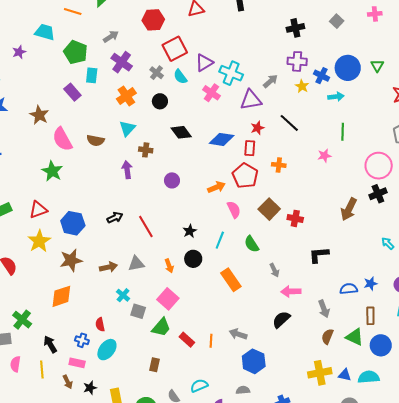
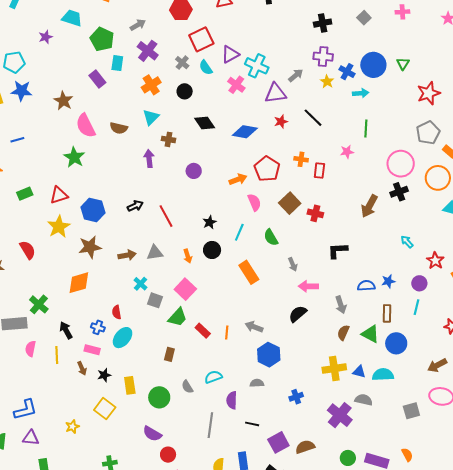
red rectangle: (250, 148) -> (319, 170), moved

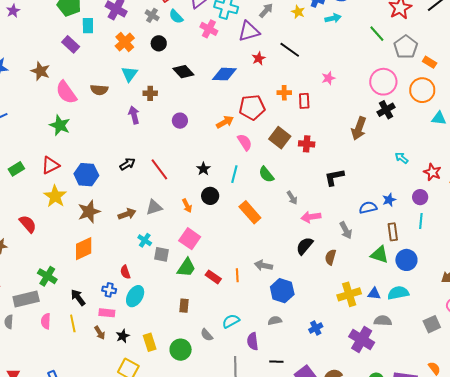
green line: (366, 129) -> (377, 34), moved, turned -36
red pentagon: (267, 169) -> (252, 107), turned -30
brown semicircle: (343, 333) -> (330, 257), moved

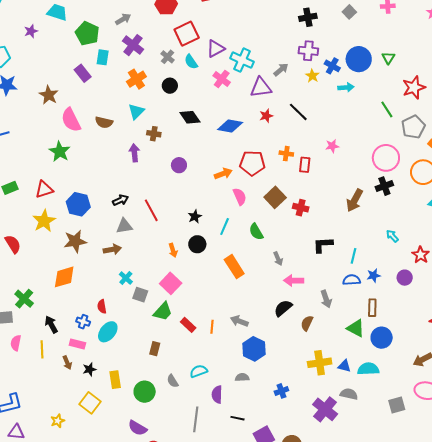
gray triangle: (154, 207) -> (124, 226), moved
cyan line: (421, 221) -> (354, 256), moved

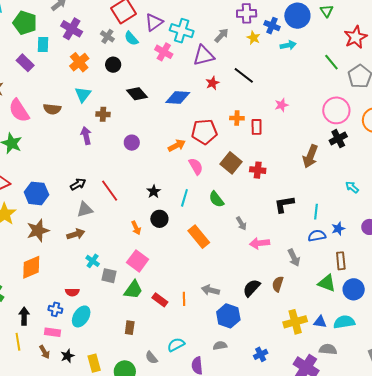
red semicircle: (102, 306) -> (72, 292), turned -72
black semicircle: (283, 308) -> (252, 288), moved
black arrow: (51, 324) -> (24, 316), turned 36

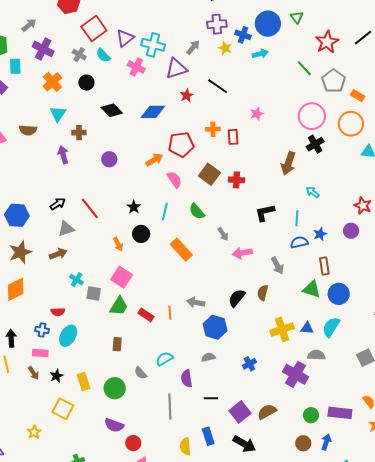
cyan arrow: (352, 187) -> (313, 192), moved
cyan semicircle: (344, 322) -> (331, 327), turned -45

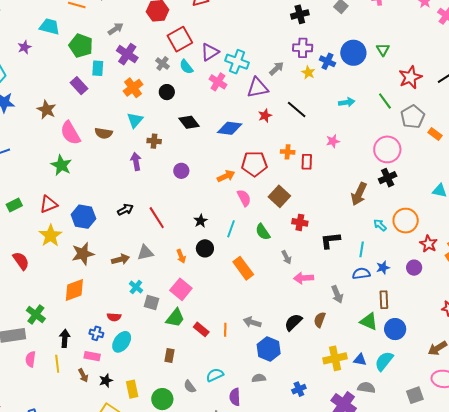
cyan arrow: (260, 54) -> (347, 102), moved
orange circle: (351, 124) -> (406, 221), moved
red cross: (236, 180) -> (300, 222), moved
gray triangle: (66, 229) -> (145, 253), moved

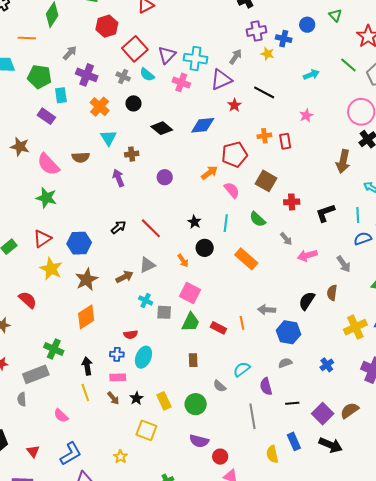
blue circle: (353, 53) -> (307, 25), size x0.6
pink semicircle: (31, 359) -> (61, 416), moved, turned -42

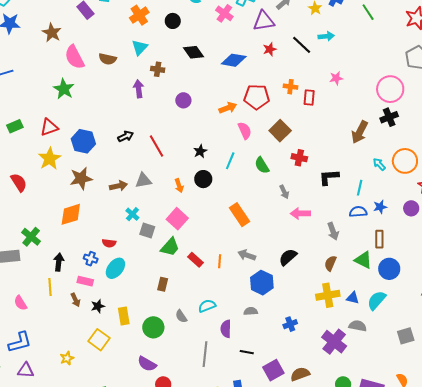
green line: (348, 65) -> (368, 12), moved
cyan arrow: (311, 75) -> (326, 36), moved
orange rectangle: (246, 259) -> (239, 215), moved
brown semicircle: (332, 293) -> (330, 263), moved

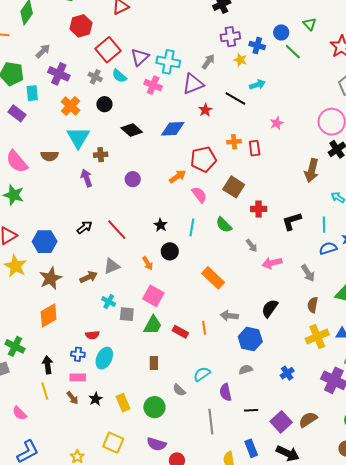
cyan triangle: (140, 47) -> (78, 137), size x1.4
yellow square: (99, 340) -> (113, 443), moved

